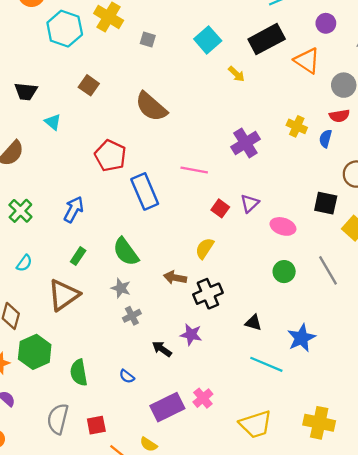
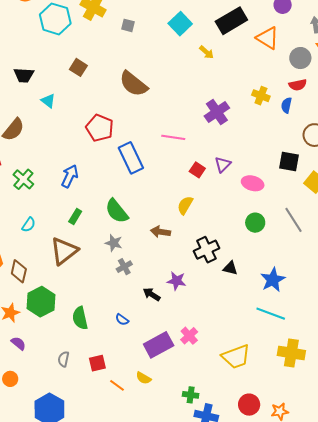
black cross: (208, 294) -> (206, 250), moved
cyan line: (266, 364) -> (271, 314), moved
gray semicircle: (58, 419) -> (64, 359), size x0.6

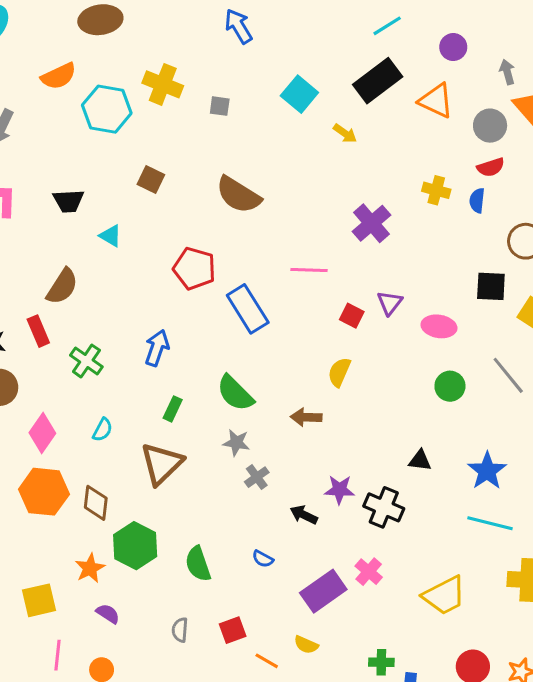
black cross: (206, 250) -> (384, 507), moved, turned -35

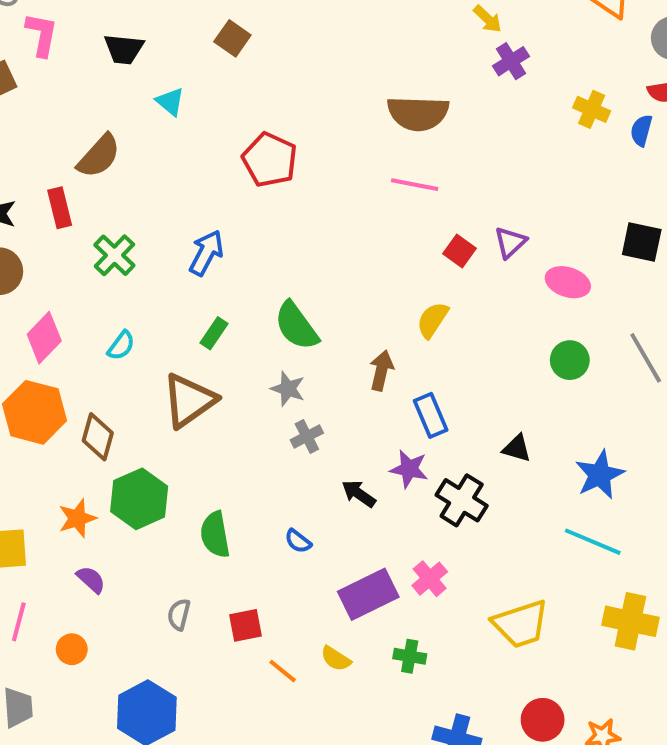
brown semicircle: (238, 195) -> (418, 113), moved, turned -39
purple cross: (371, 223) -> (511, 61), moved, size x0.7
blue rectangle: (248, 309) -> (431, 415), moved, size x0.7
brown arrow: (306, 417) -> (381, 370), turned 92
green cross: (381, 662) -> (410, 656), moved

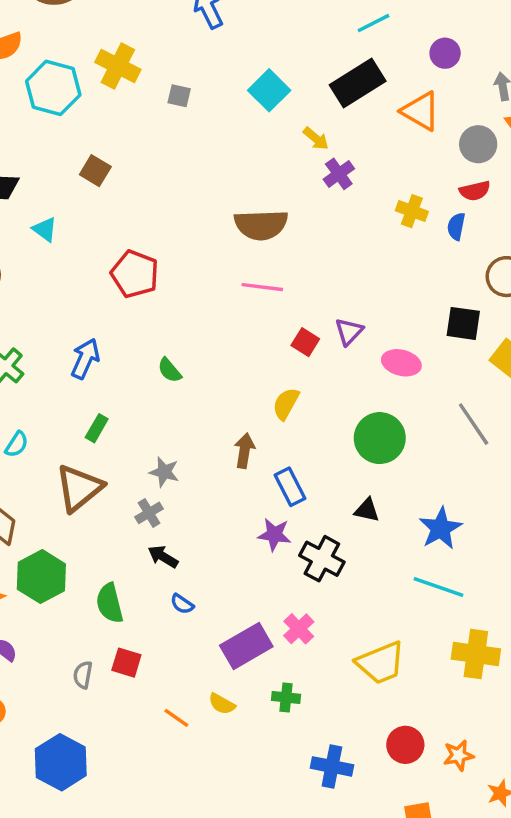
green semicircle: (296, 326) -> (170, 370), moved, size x0.6
green circle: (570, 360) -> (380, 438), moved, size x1.5
gray cross: (307, 436) -> (149, 513), moved
black arrow: (359, 494) -> (163, 557), moved
red square: (246, 625) -> (126, 663), moved, turned 32

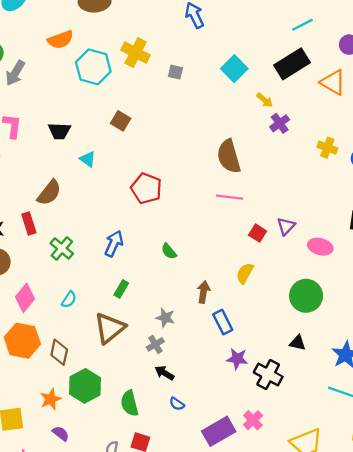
brown semicircle: (261, 225) -> (229, 156), turned 76
brown arrow: (245, 451) -> (204, 292), moved
blue rectangle: (290, 487) -> (223, 322), moved

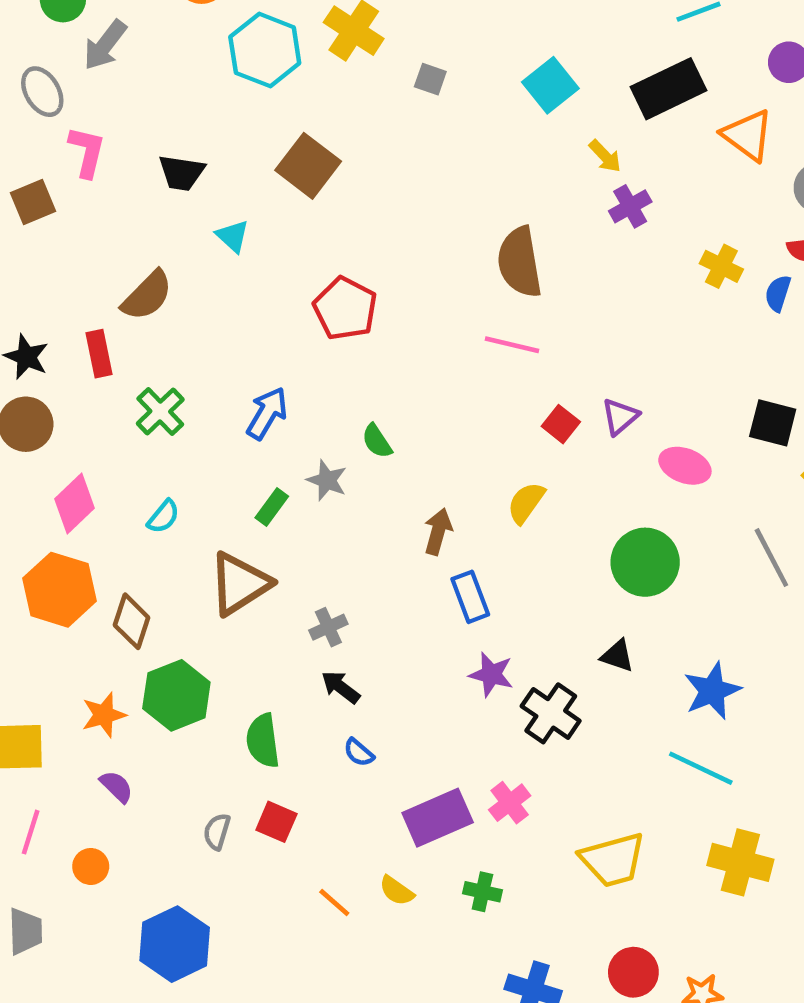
brown square: (121, 121) -> (308, 166), size x1.5
gray star: (165, 318) -> (327, 480), moved

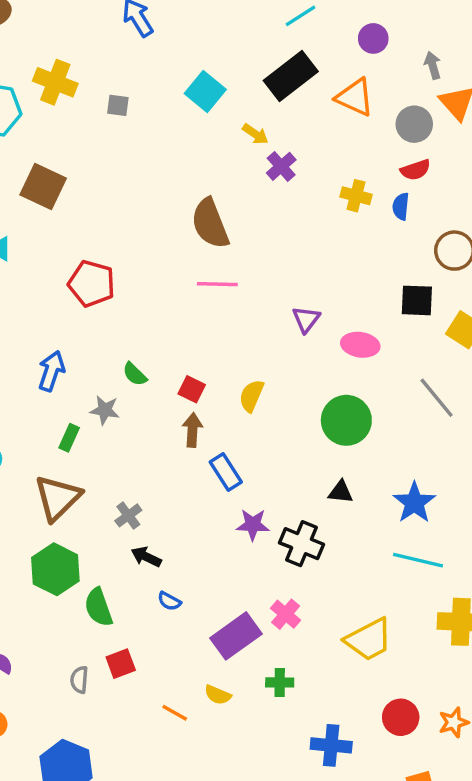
red square: (561, 424) -> (192, 389), moved
green hexagon: (176, 695) -> (55, 569), moved
red square: (276, 822) -> (121, 664), turned -32

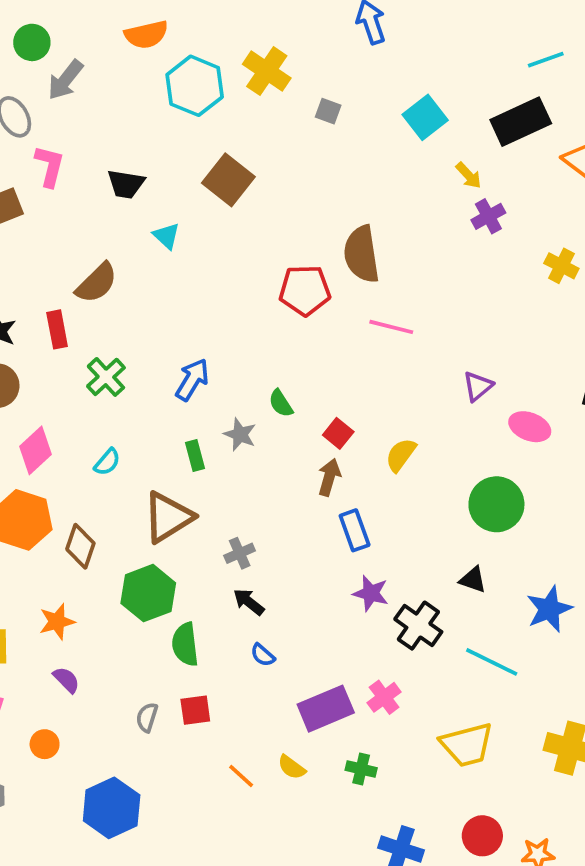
brown semicircle: (210, 224) -> (362, 254), moved
red pentagon: (92, 284) -> (305, 290), moved, turned -30
green rectangle: (69, 438) -> (195, 455), turned -52
cyan line: (418, 560) -> (492, 662), moved

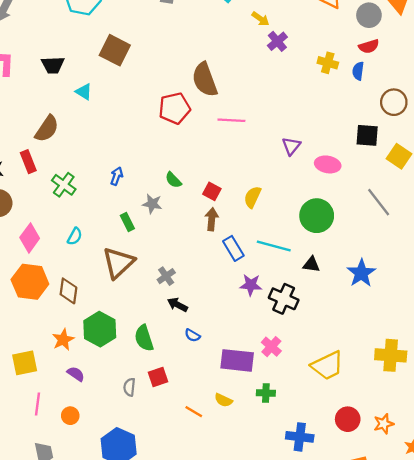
blue arrow: (192, 380) -> (117, 176), size x0.7
green hexagon: (148, 593) -> (100, 329), moved
cyan line: (492, 662) -> (274, 246), moved
purple rectangle: (326, 709) -> (237, 360), turned 40

